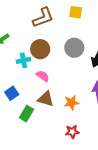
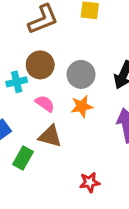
gray circle: (74, 48) -> (81, 74), moved
orange star: (71, 103) -> (82, 106), moved

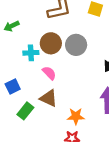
gray circle: (81, 74) -> (76, 45), moved
orange star: (82, 106) -> (76, 116), moved

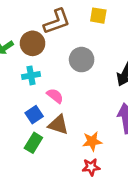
brown circle: (51, 43) -> (33, 43), moved
blue square: (13, 87) -> (34, 115), moved

